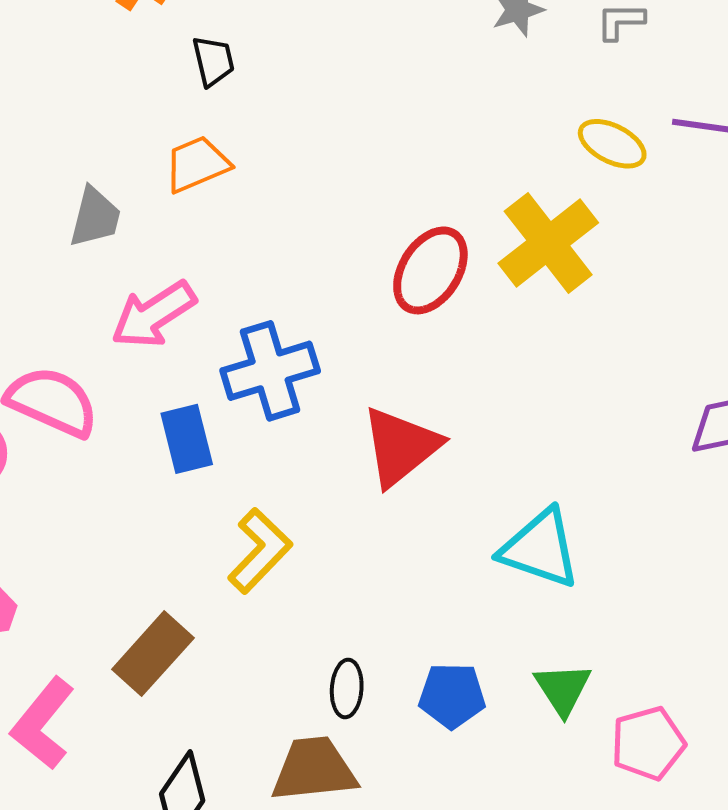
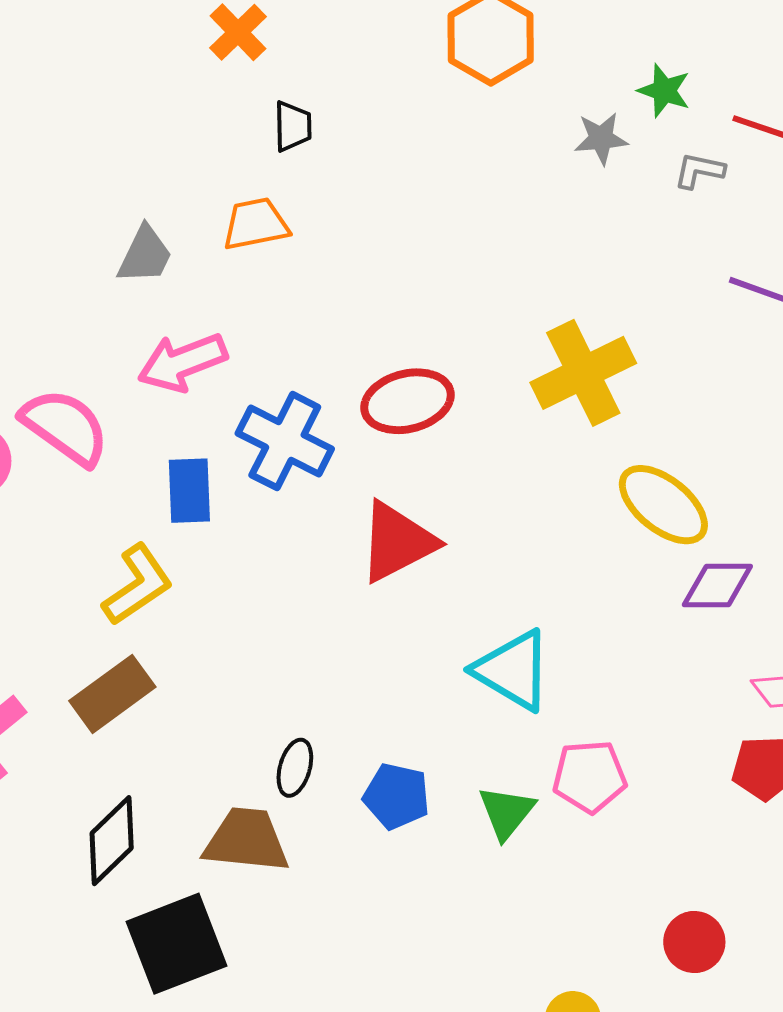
yellow ellipse: (612, 144) -> (663, 505), moved, size x1.4
red ellipse: (430, 270) -> (408, 401), moved, turned 32
blue cross: (270, 371) -> (285, 441), turned 32
yellow L-shape: (260, 551) -> (138, 585), moved
pink pentagon: (648, 743) -> (590, 777), moved

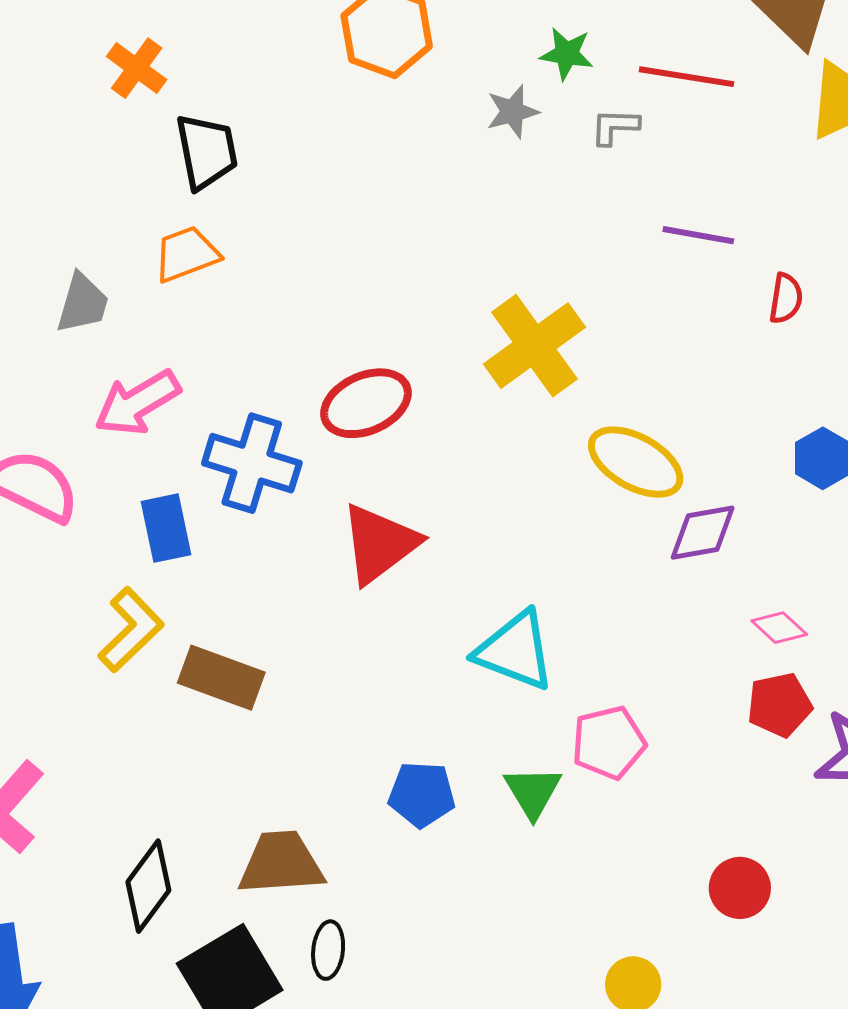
black trapezoid: (293, 126) -> (206, 151), size x1.5
brown rectangle: (112, 694) -> (221, 678), moved, turned 66
black ellipse: (295, 768) -> (328, 950), moved

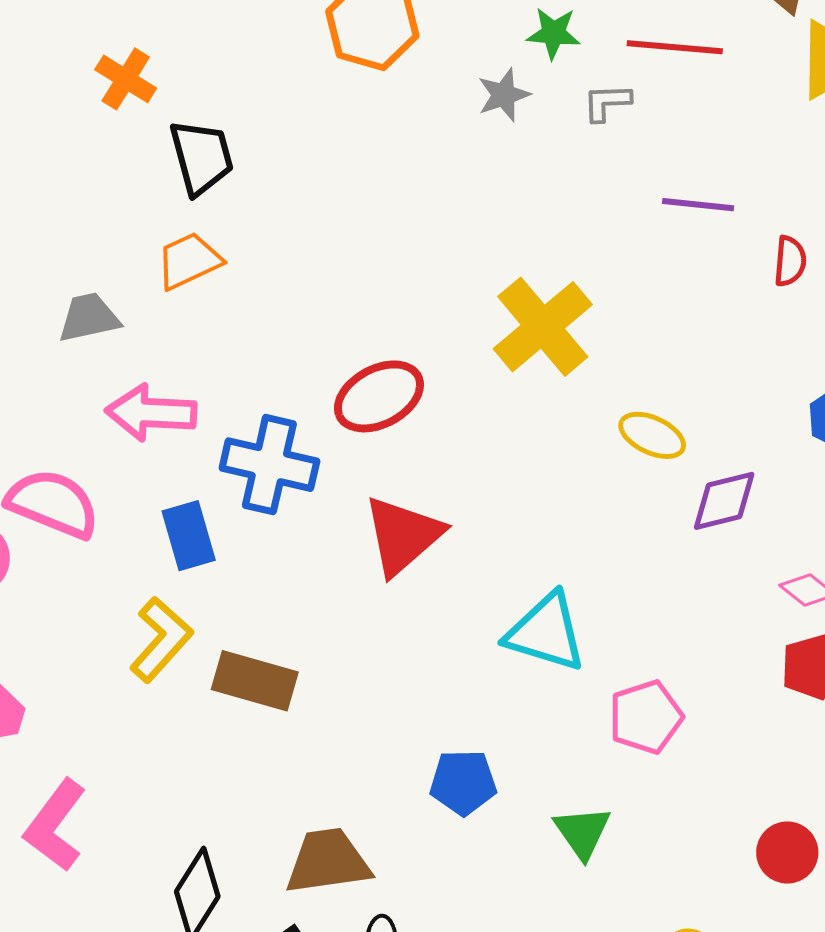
gray trapezoid: (83, 303) -> (89, 318), turned -114
pink arrow: (137, 403) -> (151, 413), turned 38
yellow ellipse: (636, 462) -> (652, 435), size x0.7
green triangle: (533, 792) -> (582, 832), moved

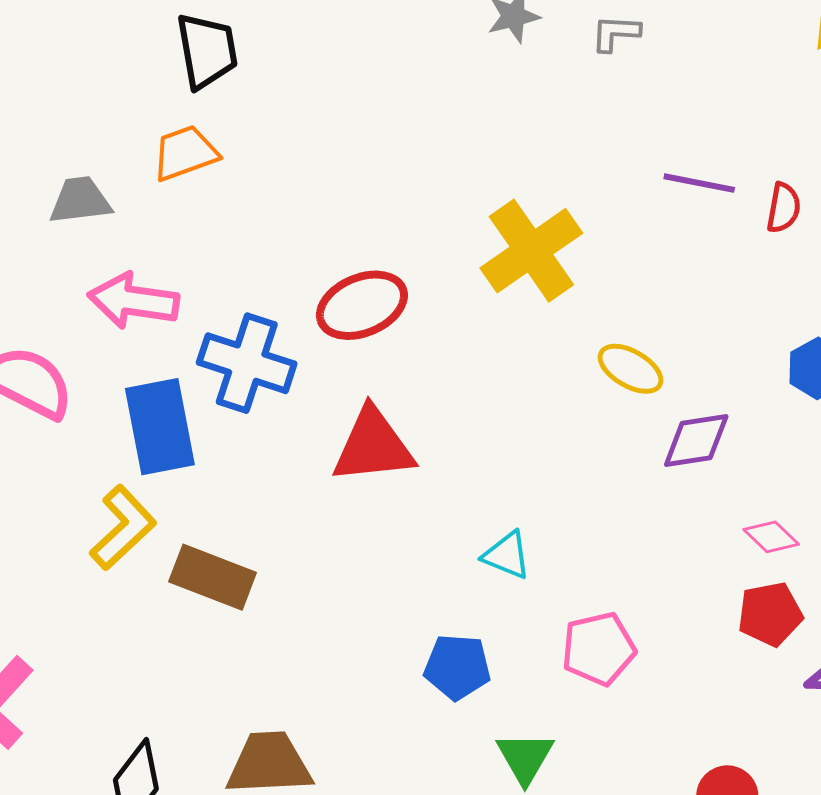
purple line: (698, 205) -> (699, 183), moved
red triangle: (403, 535) -> (373, 446), turned 30
blue rectangle: (189, 536) -> (160, 427), size x1.4
cyan triangle: (546, 632) -> (507, 555), size x0.6
blue pentagon: (463, 782) -> (457, 667), moved

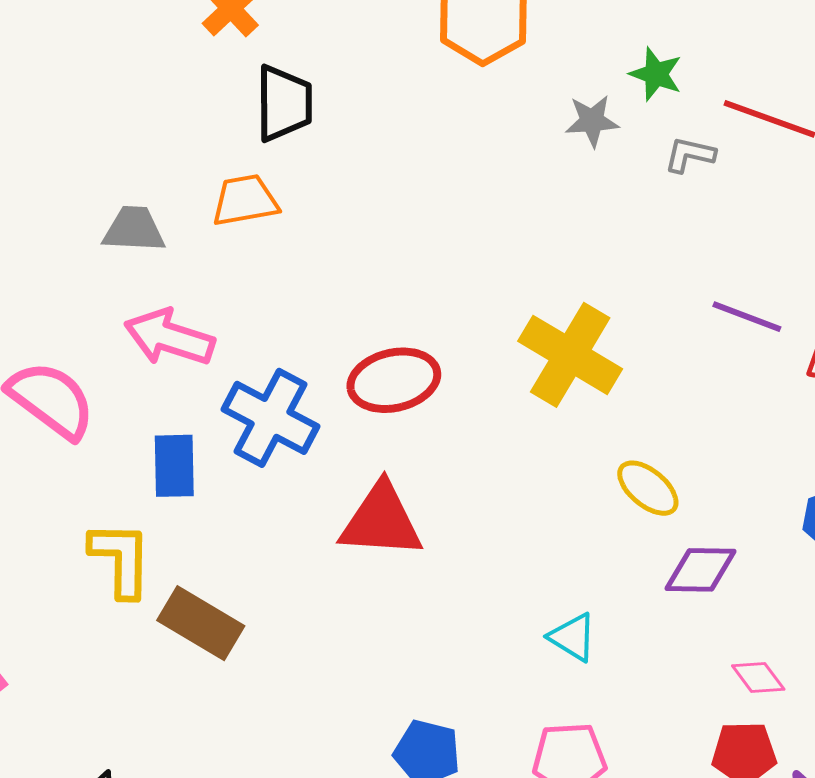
yellow cross: (531, 251) -> (570, 355), turned -34
blue rectangle: (160, 427) -> (174, 466), size x0.7
yellow L-shape: (123, 528) -> (121, 559), turned -56
cyan triangle: (507, 555) -> (573, 637), moved

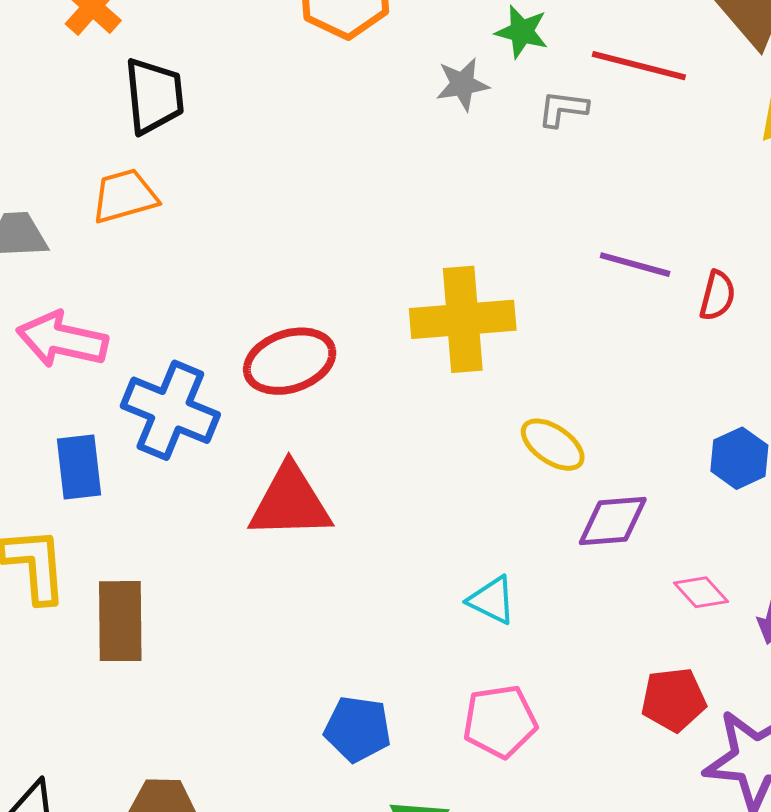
yellow cross: (570, 355) -> (463, 319), turned -30
brown rectangle: (201, 623) -> (120, 621), turned 64
pink diamond: (758, 677) -> (701, 592), moved

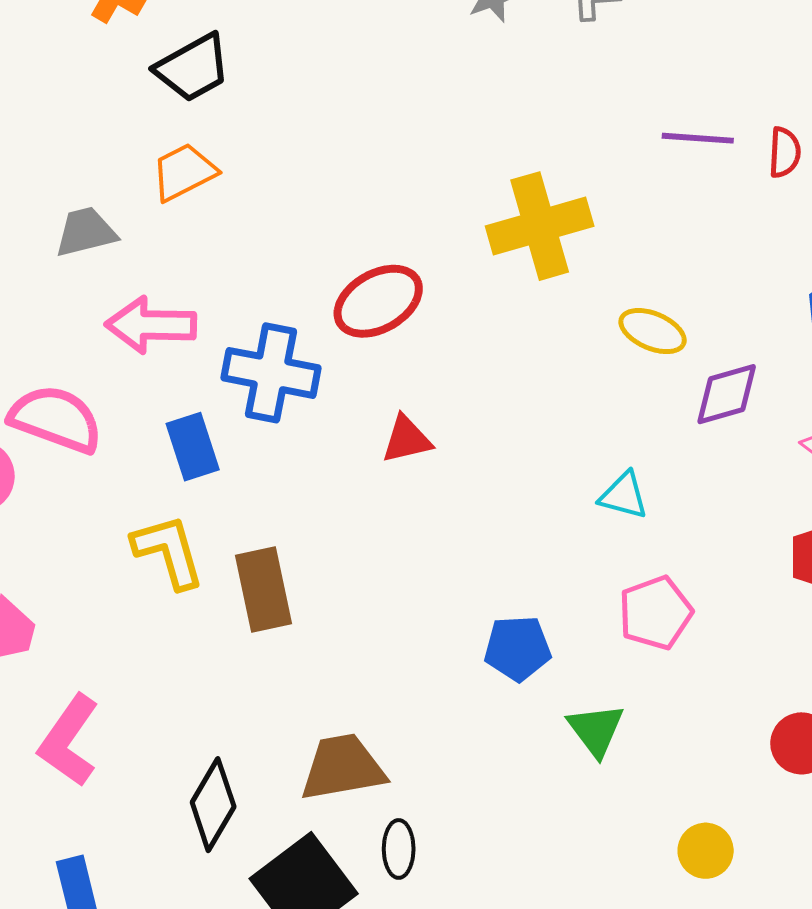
black trapezoid: (154, 96) -> (193, 68), turned 78
red triangle: (290, 502) -> (407, 439), size x0.6

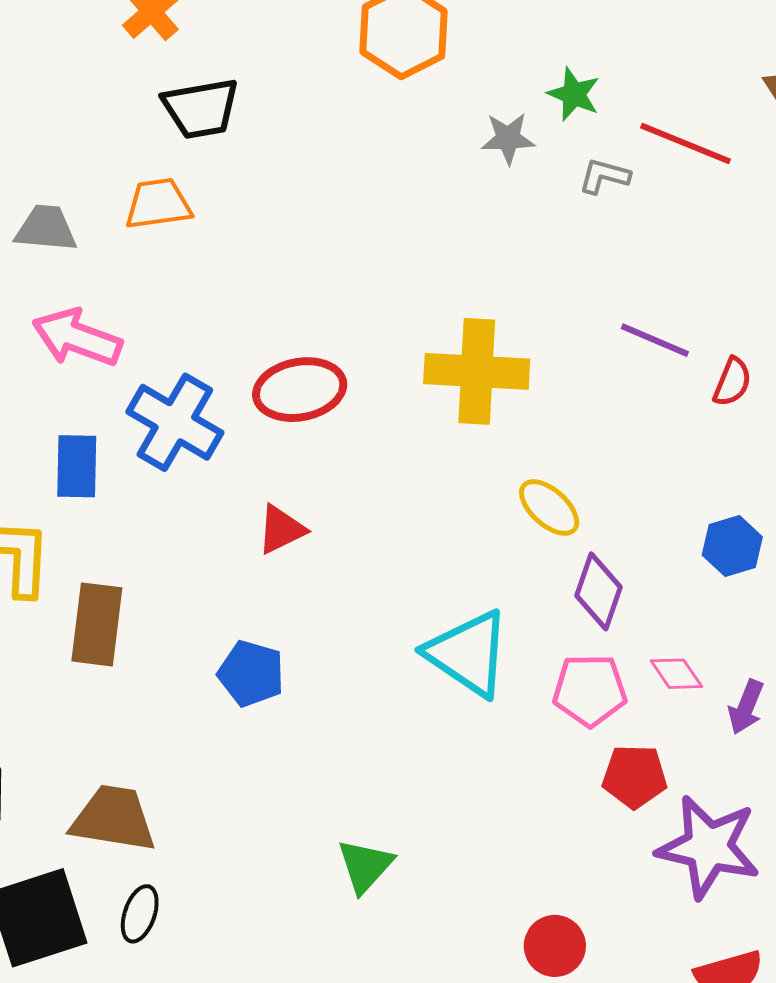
purple diamond: (727, 394) -> (598, 591), turned -74
red triangle: (407, 439) -> (281, 529), turned -32
cyan triangle: (624, 496) -> (468, 654), size x1.8
pink pentagon: (656, 613) -> (590, 690), moved
blue pentagon: (518, 648) -> (251, 673), moved

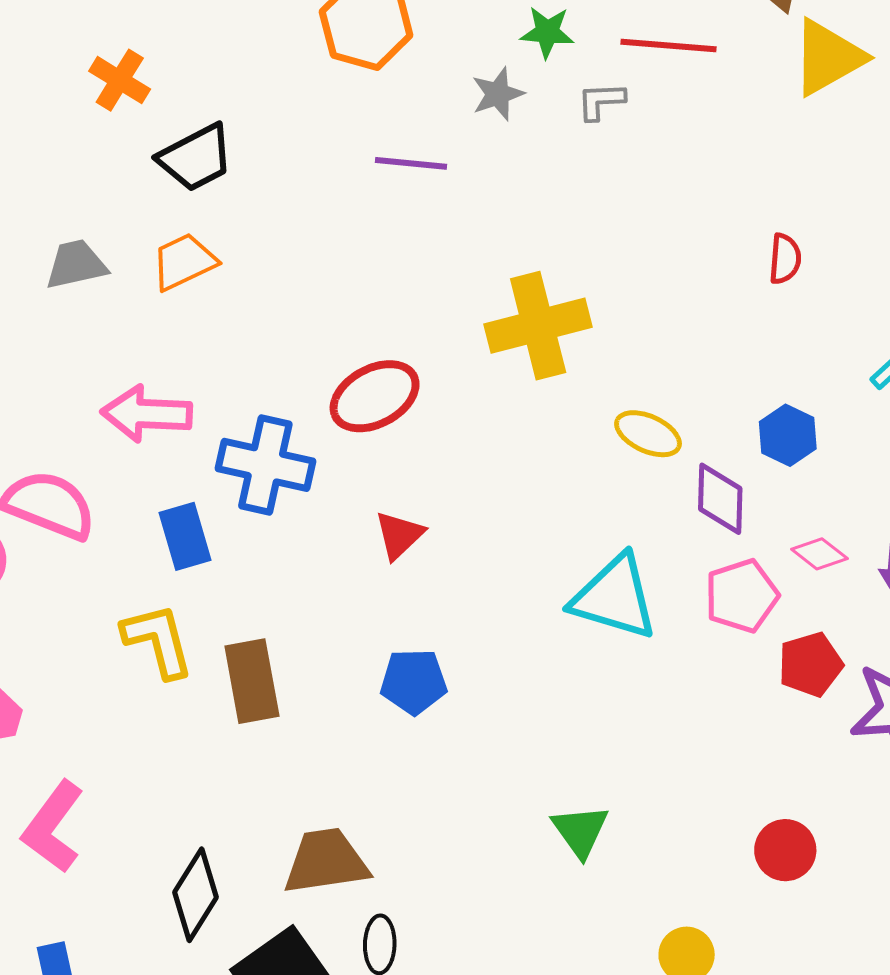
gray trapezoid: (46, 228) -> (76, 264), moved
purple line: (655, 340) -> (411, 163), moved
blue hexagon: (732, 546) -> (788, 435), moved

